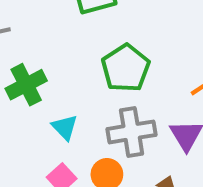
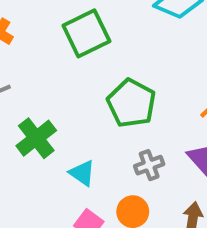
gray cross: (132, 132) -> (149, 165), size x0.6

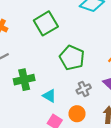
green cross: (36, 138) -> (24, 80), turned 30

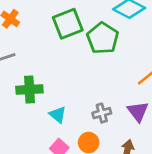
green pentagon: (72, 58) -> (103, 38), moved

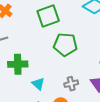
green pentagon: (103, 38) -> (65, 45), moved, turned -30

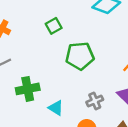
green square: (48, 16) -> (54, 26), size x0.6

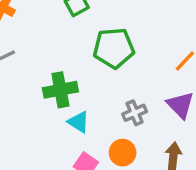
green cross: (28, 89) -> (60, 90), moved

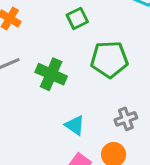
green cross: (60, 90) -> (51, 74), moved, turned 32

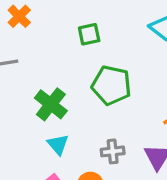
green cross: (51, 74) -> (51, 104), moved

